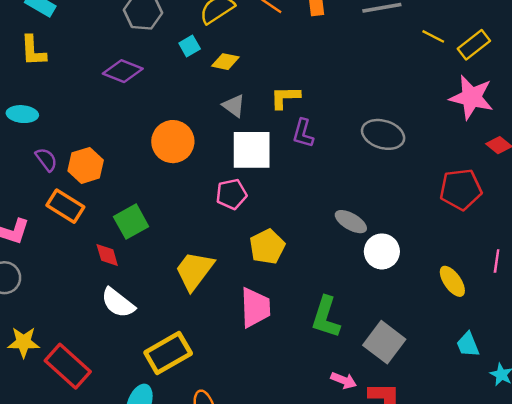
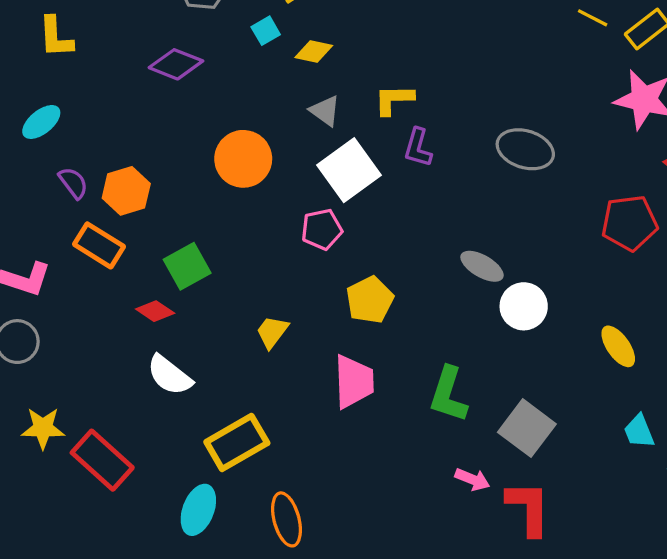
cyan ellipse: (22, 114) -> (41, 122), turned -44
white square: (252, 150) -> (349, 170), turned -36
red diamond: (107, 255) -> (155, 311), turned -40
yellow trapezoid: (194, 271) -> (272, 332), size x0.6

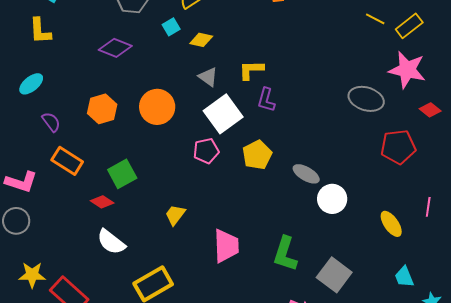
gray ellipse: (525, 149) -> (366, 99), moved
orange hexagon: (126, 191) -> (102, 109), moved
yellow pentagon: (370, 300) -> (257, 155), moved

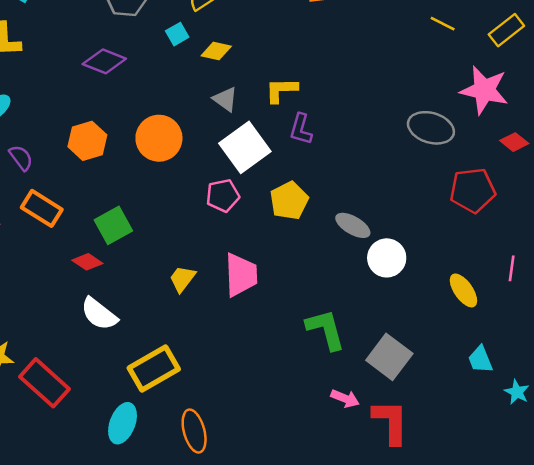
yellow rectangle: (409, 26) -> (506, 30), moved
pink trapezoid: (226, 246) -> (241, 275), moved
green L-shape: (285, 254) -> (326, 330), turned 147

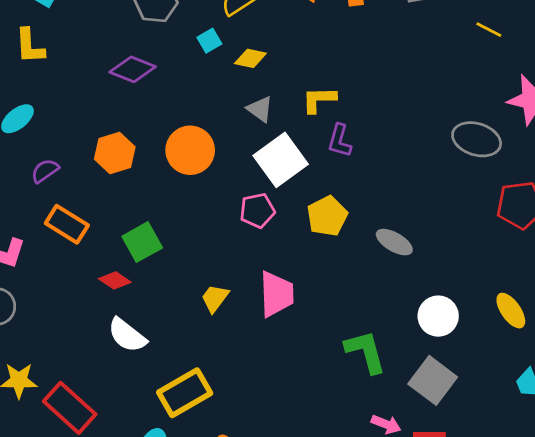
purple semicircle: (21, 158) -> (45, 171), turned -88
white circle: (387, 258) -> (438, 316), moved

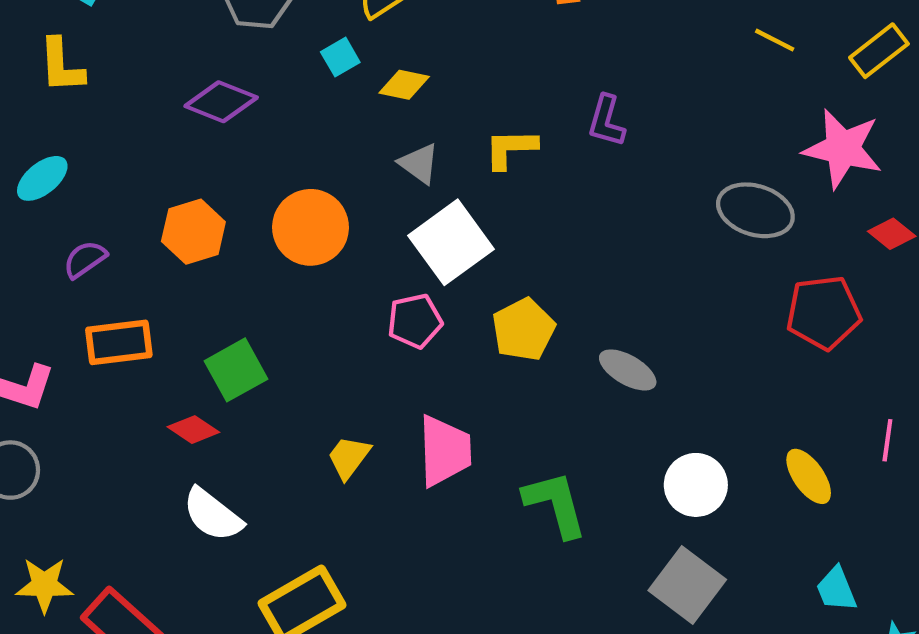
purple L-shape: (340, 141) -> (606, 121), moved
orange rectangle: (67, 224) -> (119, 342), turned -39
green L-shape: (366, 352) -> (555, 504), moved

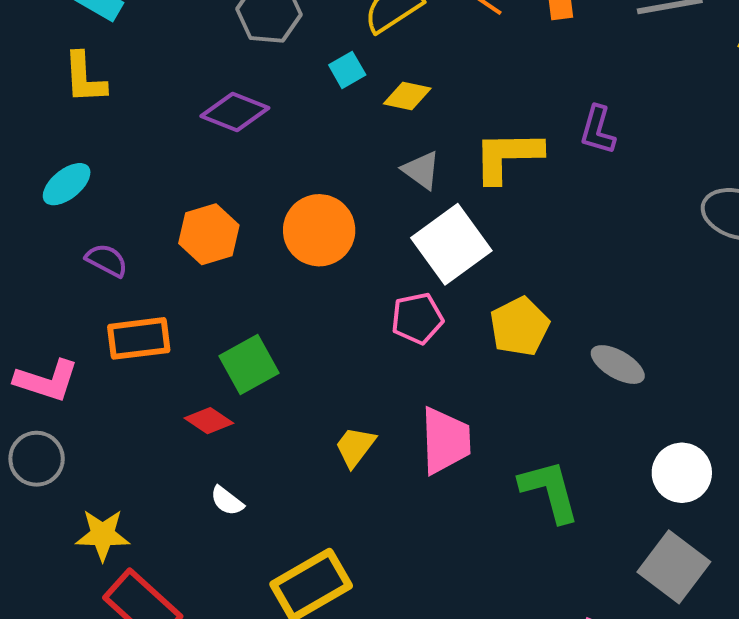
yellow L-shape: (511, 149) -> (507, 156), size x1.4
purple semicircle: (85, 259) -> (107, 260), turned 63
white semicircle: (213, 515) -> (227, 501), size x0.6
yellow star: (44, 585) -> (103, 535), moved

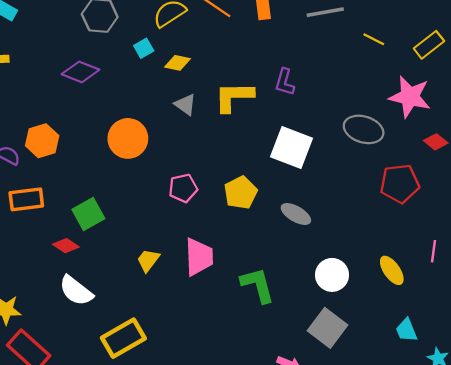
orange hexagon: (209, 234) -> (42, 141), moved
white square: (451, 244) -> (291, 147), moved, turned -33
white semicircle: (227, 501) -> (76, 291), size x1.8

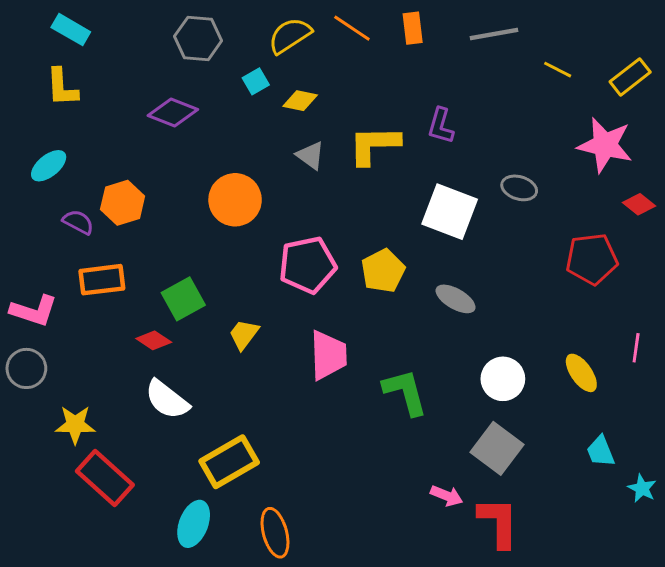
gray ellipse: (364, 129) -> (519, 188), moved, size x0.7
pink pentagon: (183, 188) -> (308, 265), size x1.5
yellow trapezoid: (148, 260) -> (244, 334), moved

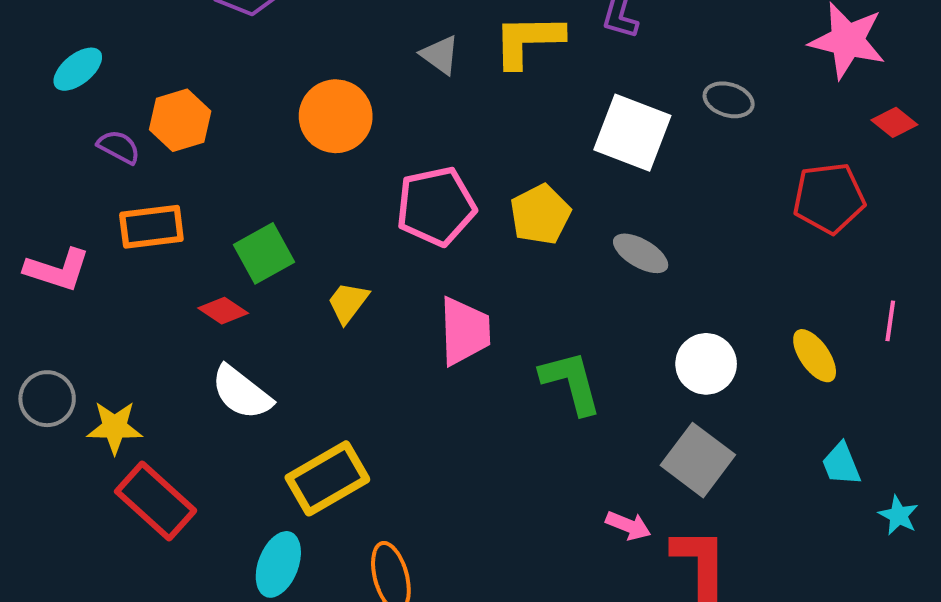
gray circle: (26, 368) -> (47, 399), moved

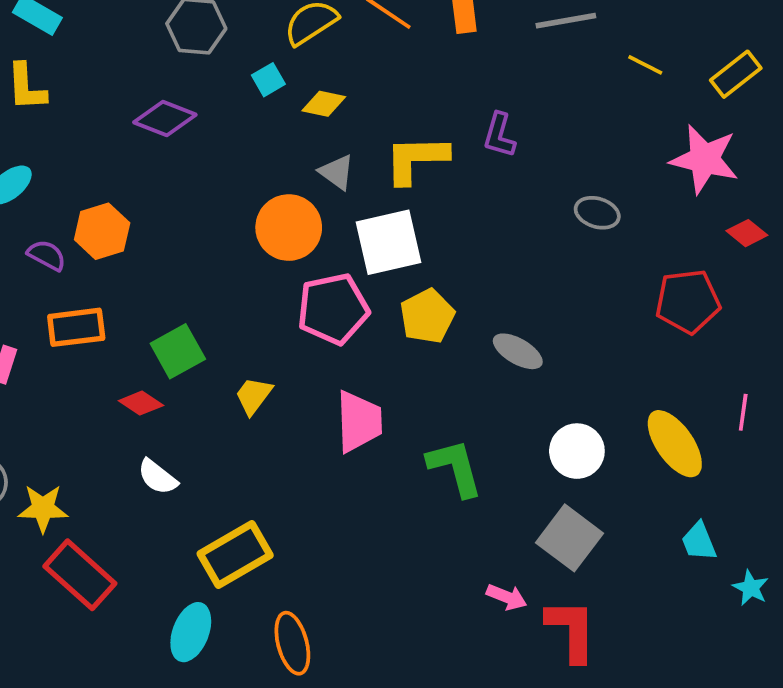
orange circle: (336, 116) -> (289, 228), moved
white square: (632, 133) -> (388, 242), moved, turned -34
yellow ellipse: (815, 356) -> (675, 444), size x1.4
white semicircle: (242, 393) -> (158, 477), size x0.7

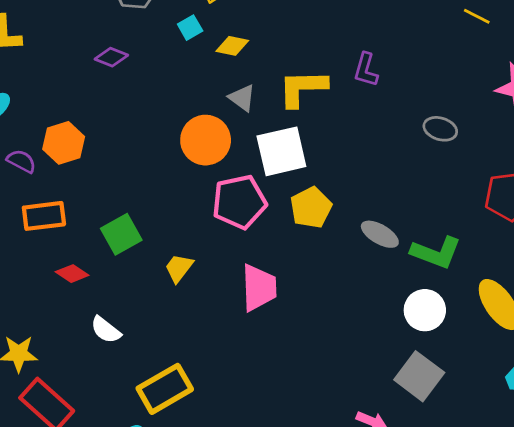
purple diamond: (165, 119) -> (111, 57), size x0.7
red diamond: (141, 403) -> (72, 274), moved
green L-shape: (455, 468) -> (436, 253), moved, turned 126

